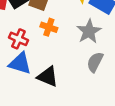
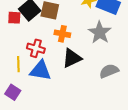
gray semicircle: (95, 62) -> (109, 71), moved, turned 48
black triangle: (48, 77) -> (72, 58), moved, turned -40

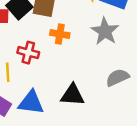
black triangle: (72, 58) -> (72, 95), moved, turned 30
blue triangle: (40, 71) -> (31, 103), moved

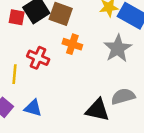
black triangle: (72, 95) -> (97, 110), moved
blue triangle: (31, 103) -> (33, 108), size x0.7

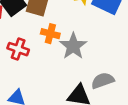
gray star: (118, 48) -> (73, 46), moved

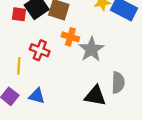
gray semicircle: (103, 81) -> (118, 83), turned 110

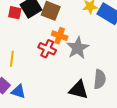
red cross: (40, 50) -> (47, 49), moved
blue triangle: (37, 96) -> (18, 91), moved

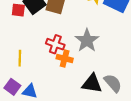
orange cross: (60, 36) -> (65, 59), moved
gray semicircle: (100, 79) -> (113, 83), moved, turned -42

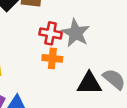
red cross: (55, 44) -> (51, 33), moved

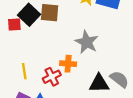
red cross: (51, 33) -> (52, 77), moved, turned -36

